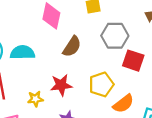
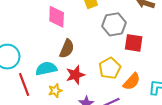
brown semicircle: (72, 47) -> (67, 49), moved
cyan semicircle: (22, 52) -> (46, 69), moved

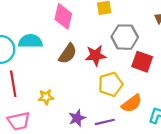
cyan semicircle: (46, 69) -> (30, 41), moved
red star: (75, 75) -> (96, 55), moved

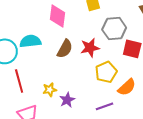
purple star: (77, 118) -> (67, 100), moved

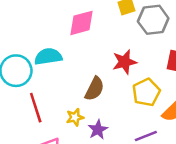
pink diamond: (57, 16) -> (82, 23), turned 70
gray hexagon: (114, 29) -> (153, 20), moved
brown semicircle: (65, 49) -> (95, 89), moved

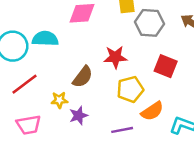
red line: (36, 108) -> (24, 84), turned 60

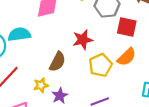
red square: (166, 66) -> (127, 27), moved
orange semicircle: (152, 111) -> (127, 57), moved

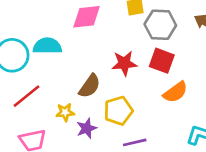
red square: (127, 27) -> (162, 61), moved
yellow pentagon: (100, 65) -> (118, 111), moved

